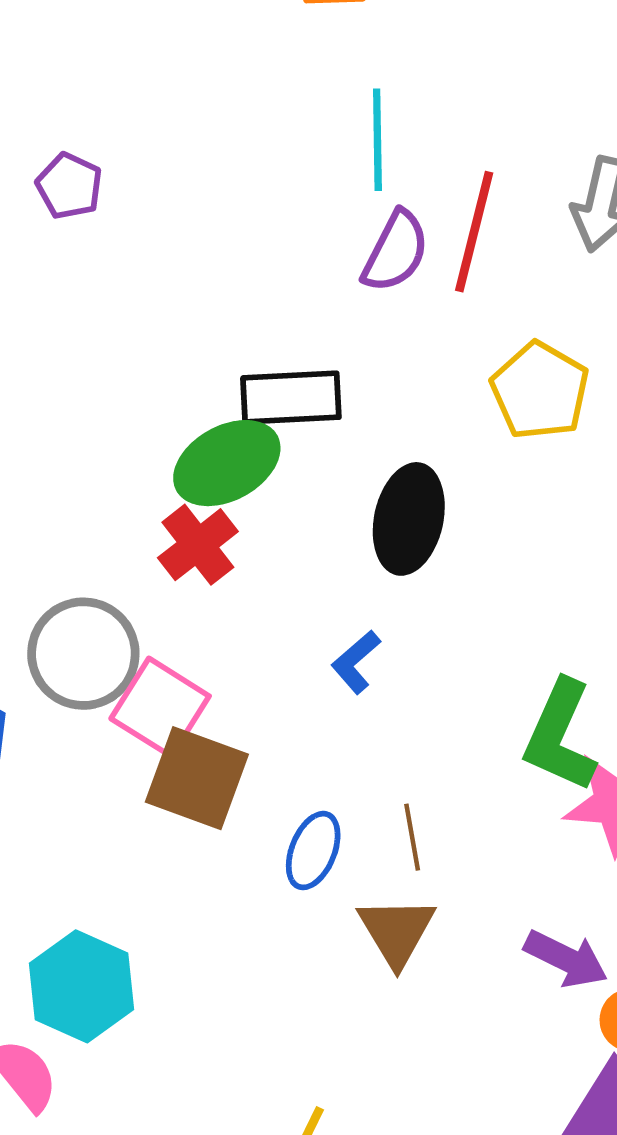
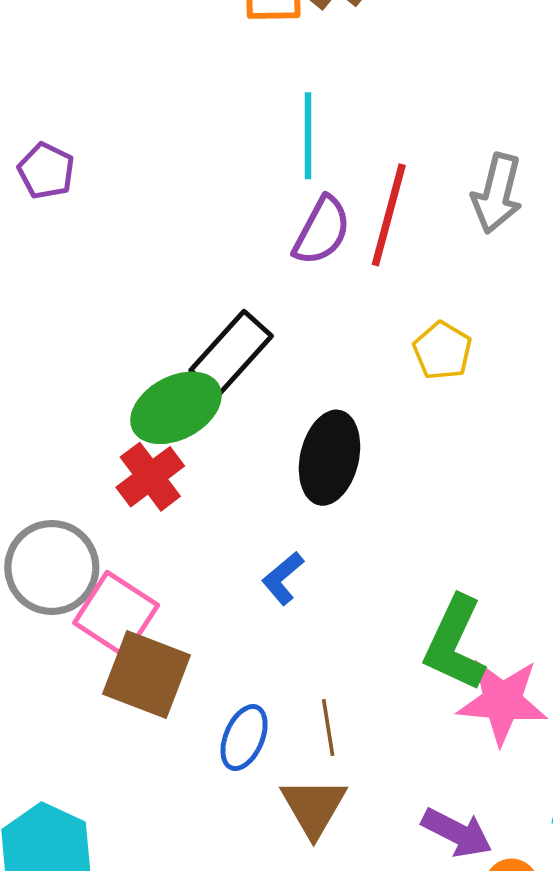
yellow pentagon: (540, 391) -> (442, 351), size x0.7
black rectangle: (291, 398) -> (231, 353), turned -46

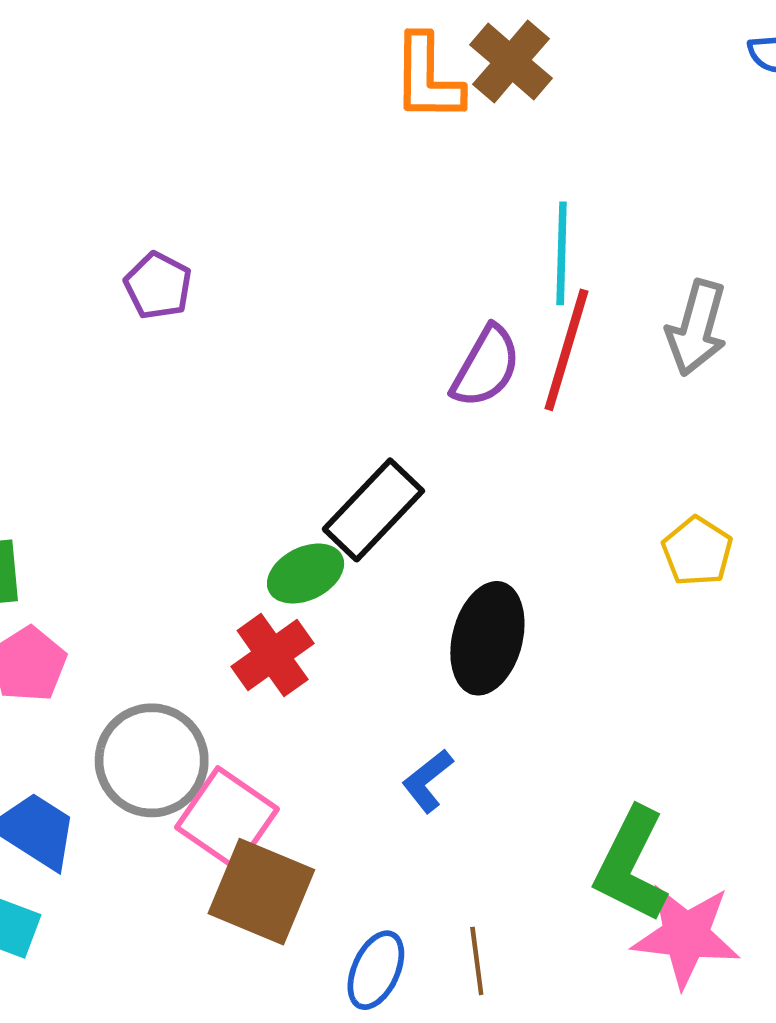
cyan line: (308, 136) -> (562, 253), moved
yellow pentagon: (442, 351) -> (697, 551), moved
green ellipse: (176, 408) -> (306, 574), size x0.7

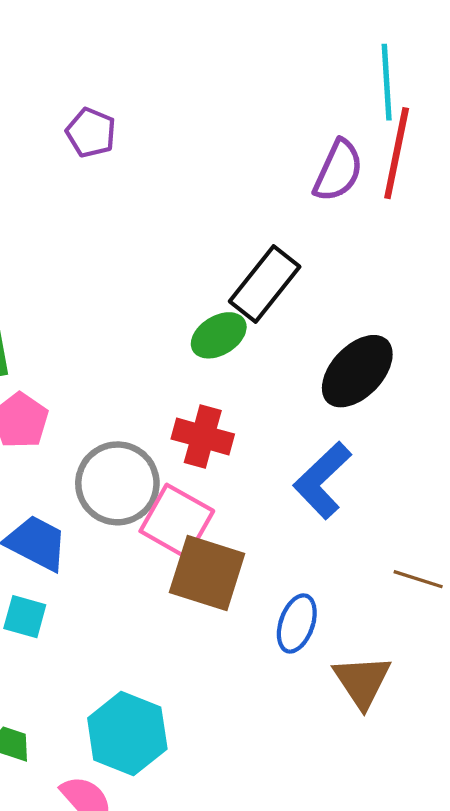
black ellipse: (487, 638) -> (357, 371), turned 34
red cross: (273, 655) -> (203, 437), moved, turned -34
blue L-shape: (428, 781) -> (322, 480), size x1.6
brown line: (477, 961) -> (418, 579), moved, turned -60

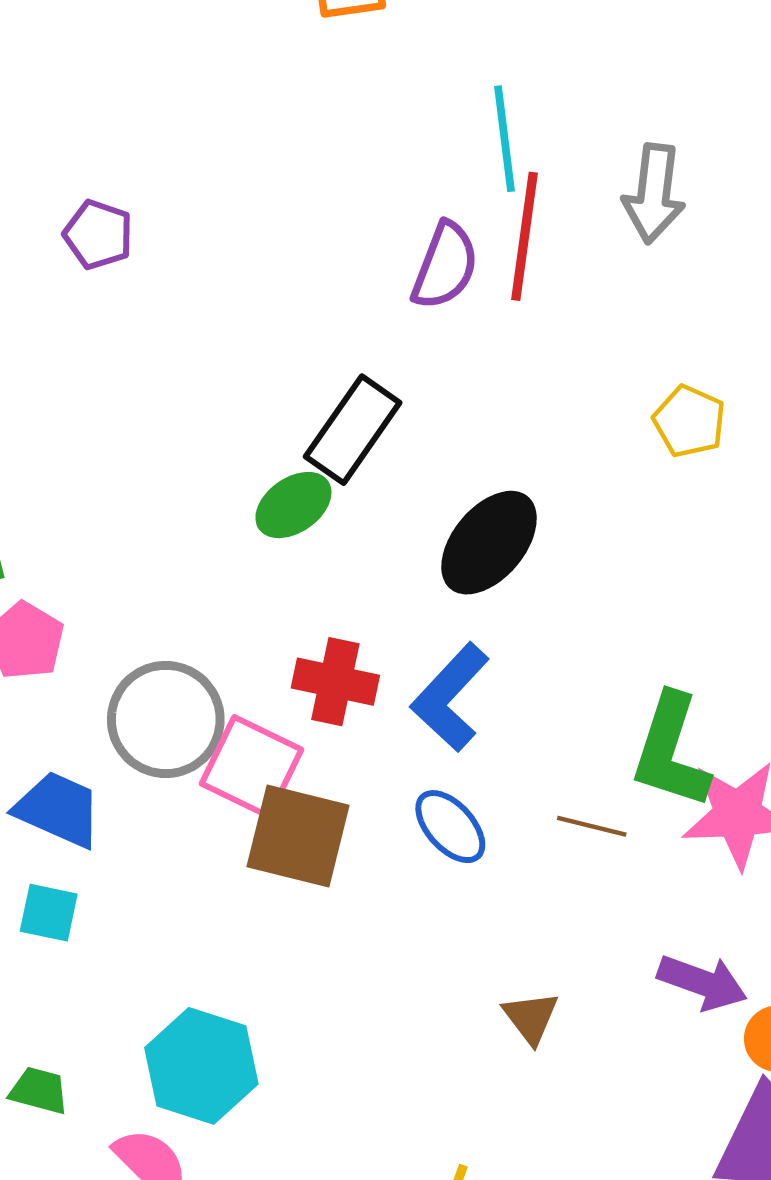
red cross: (203, 437) -> (335, 682), moved
blue ellipse: (297, 623) -> (450, 827), moved, turned -58
brown triangle: (362, 681) -> (531, 1017), moved, size x0.7

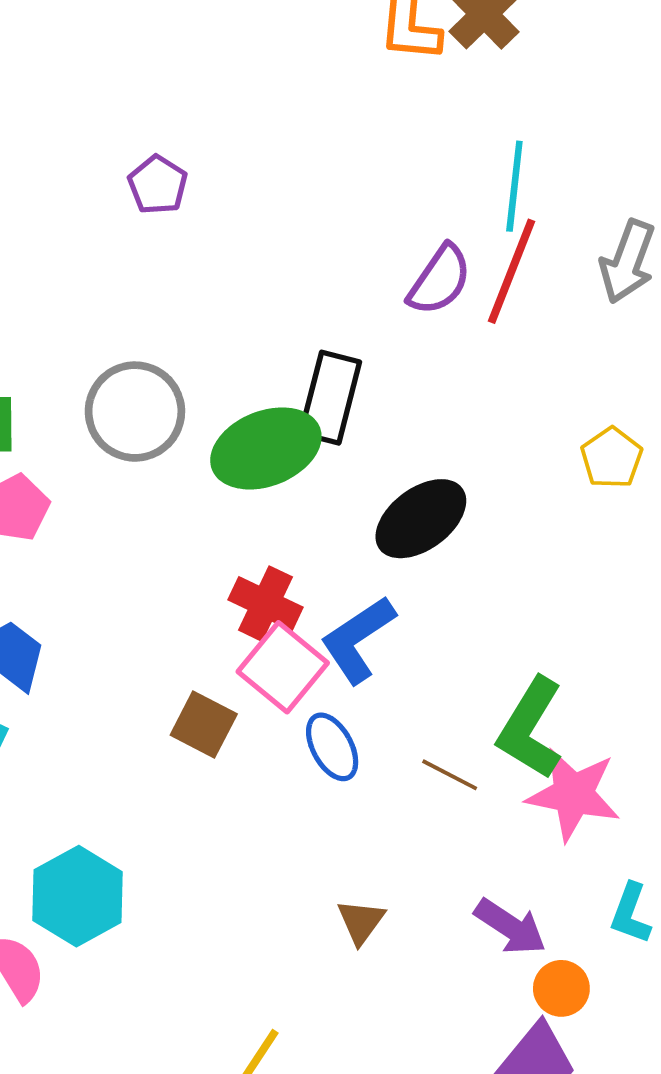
black rectangle: (353, 430) -> (330, 398), turned -34
green ellipse: (293, 505) -> (266, 448), size x1.6
gray circle: (166, 719) -> (135, 412), moved
pink square: (252, 767) -> (283, 667), moved
brown square: (298, 836) -> (204, 724), size x0.7

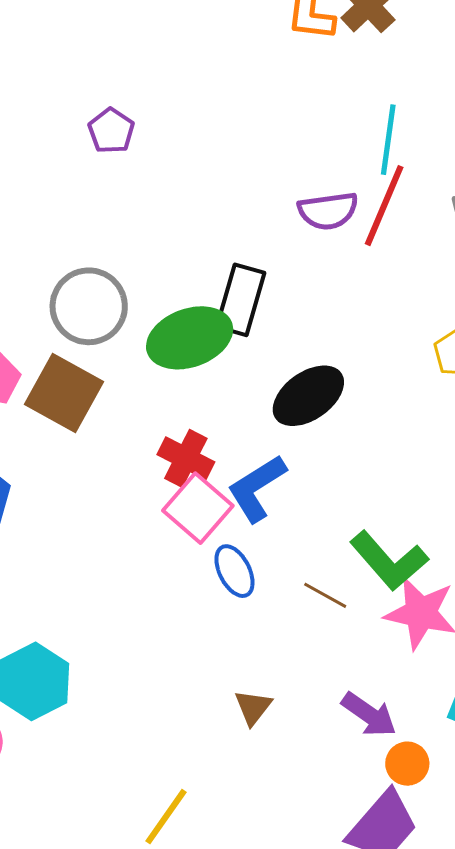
purple semicircle: (440, 280) -> (328, 211), turned 46
brown square: (204, 724) -> (64, 393), moved, size x1.5
green L-shape: (530, 728) -> (389, 561), turned -74

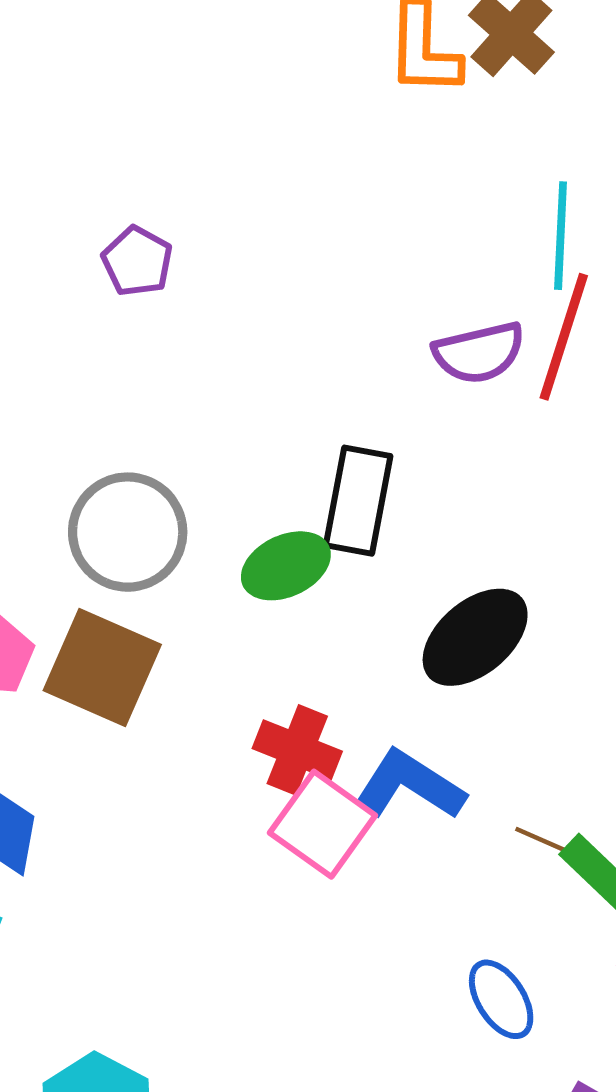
green ellipse: (190, 338) -> (286, 566), size x0.7
blue L-shape: (257, 488) -> (409, 785), turned 70
blue ellipse: (234, 571) -> (501, 999), moved
brown line: (325, 595) -> (549, 843), moved

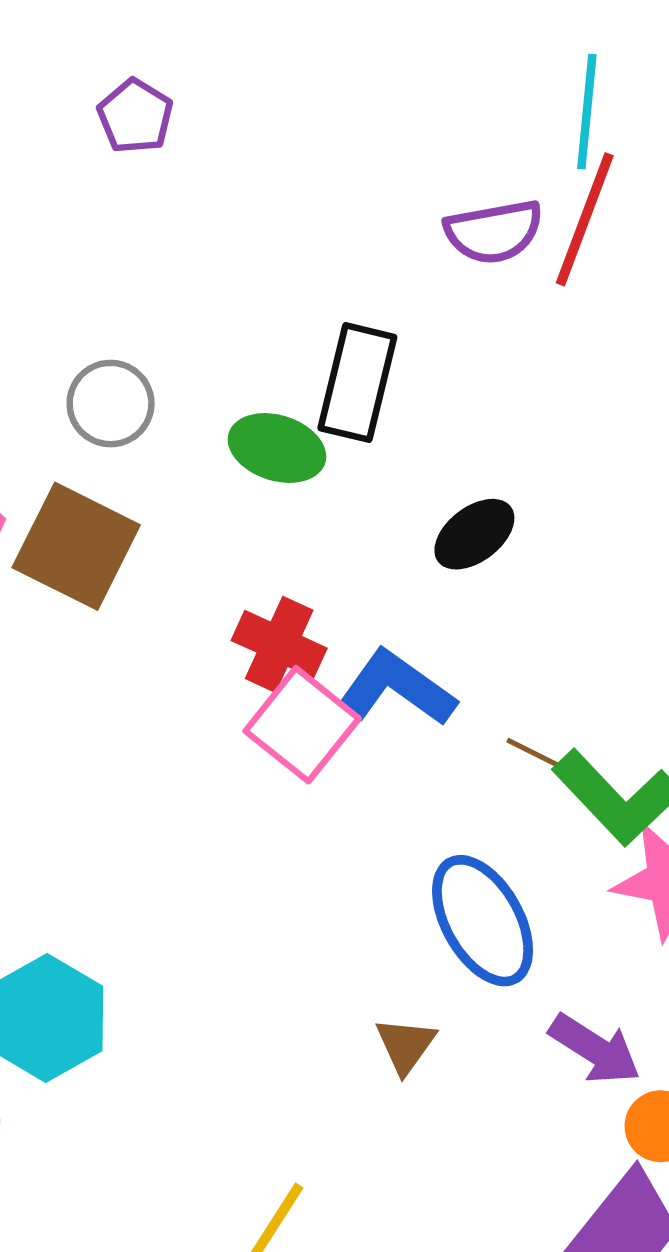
gray circle: (128, 532) -> (111, 404), size x0.7
green ellipse: (286, 566) -> (277, 448), turned 40
black ellipse: (475, 637) -> (474, 534), size x0.7
blue ellipse: (501, 999) -> (483, 921), size x1.5

